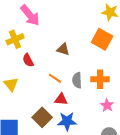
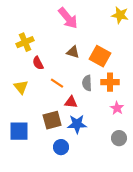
pink arrow: (30, 15) -> (68, 18), moved
orange square: (102, 39) -> (100, 56), moved
orange line: (55, 78) -> (57, 83), moved
brown square: (42, 117) -> (52, 120), turned 30

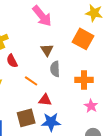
brown triangle: (73, 52) -> (47, 50), turned 40
orange square: (100, 56) -> (83, 39), moved
gray semicircle: (87, 83) -> (55, 69), moved

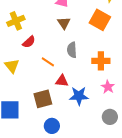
brown triangle: (47, 50) -> (64, 23), moved
red semicircle: (12, 61) -> (29, 42), turned -104
blue star: (51, 122) -> (79, 96), moved

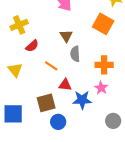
brown triangle: (64, 23) -> (66, 36), moved
pink star: (108, 87) -> (101, 88), moved
blue circle: (52, 126) -> (58, 122), moved

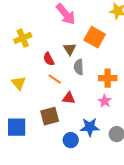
orange square: (103, 24) -> (95, 37), moved
red semicircle: (32, 46) -> (49, 59), moved, turned 104
blue star: (82, 100) -> (90, 127), moved
blue circle: (58, 122) -> (71, 140), moved

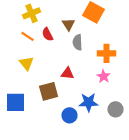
yellow cross: (23, 38) -> (32, 13), moved
orange line: (55, 79) -> (28, 36), moved
yellow triangle: (19, 83) -> (26, 63), moved

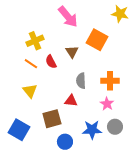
gray semicircle: (78, 42) -> (81, 81), moved
blue square: (16, 102) -> (19, 130), turned 30
gray circle: (116, 109) -> (115, 127), moved
blue circle: (70, 115) -> (65, 142), moved

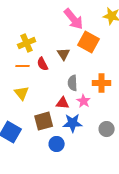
pink arrow: (68, 17) -> (74, 19), moved
orange line: (31, 64) -> (23, 66), turned -32
pink star: (107, 104) -> (84, 101), moved
blue star: (92, 130) -> (73, 123), moved

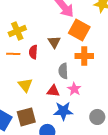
red semicircle: (43, 64) -> (33, 52), turned 32
orange cross: (102, 83) -> (84, 56), moved
yellow triangle: (22, 93) -> (25, 85), moved
brown square: (44, 121) -> (26, 117), moved

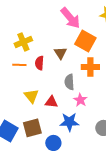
red triangle: (53, 91) -> (51, 102), moved

